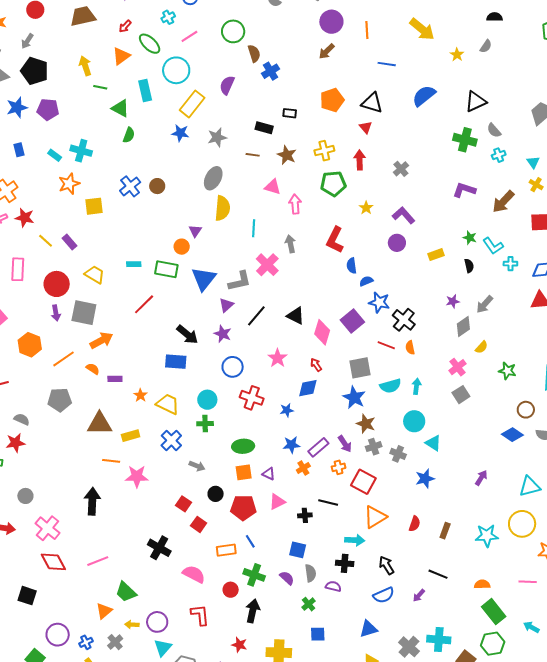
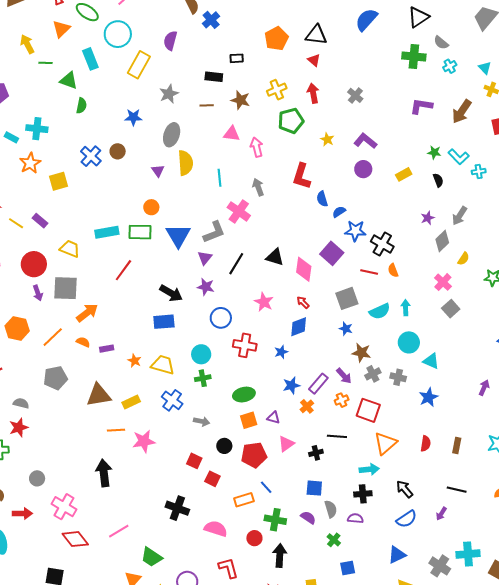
blue star: (180, 133) -> (133, 117), moved
purple triangle: (195, 231) -> (158, 171), moved
cyan rectangle: (134, 264) -> (107, 232), size x1.6
blue star: (354, 397) -> (346, 329), size x0.6

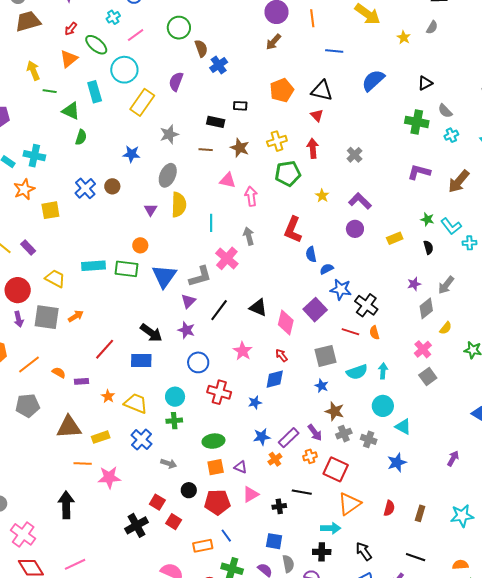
black triangle: (418, 17) -> (425, 83), size x0.7
red line: (123, 270) -> (105, 349), moved
orange arrow: (87, 313) -> (76, 316), moved, size x0.7
black cross: (177, 508) -> (136, 525), moved, turned 35

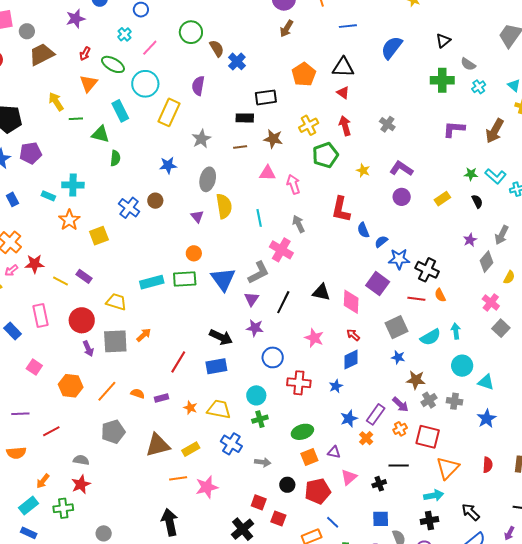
black rectangle: (240, 106) -> (266, 97), size x1.5

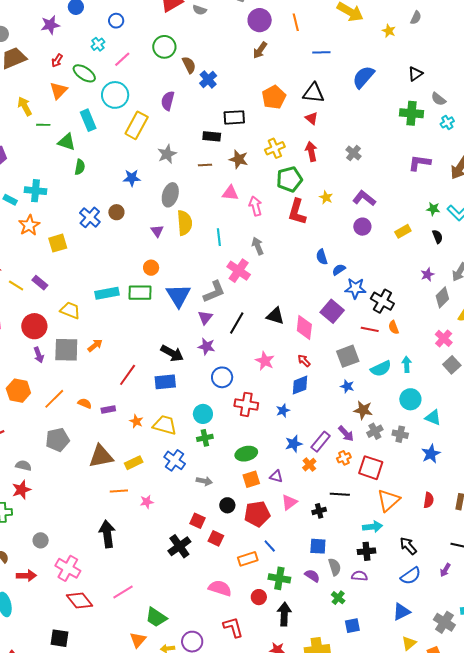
red L-shape: (341, 209) -> (297, 212), moved
pink star: (207, 487) -> (147, 502), size x0.6

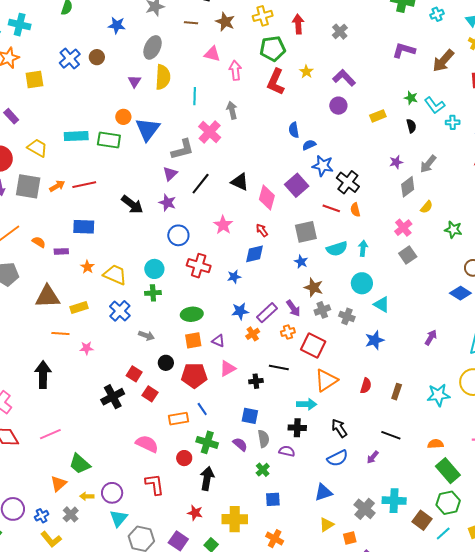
blue triangle: (178, 296) -> (148, 129), moved
red line: (128, 375) -> (84, 185), moved, turned 35
blue rectangle: (165, 382) -> (84, 227), moved

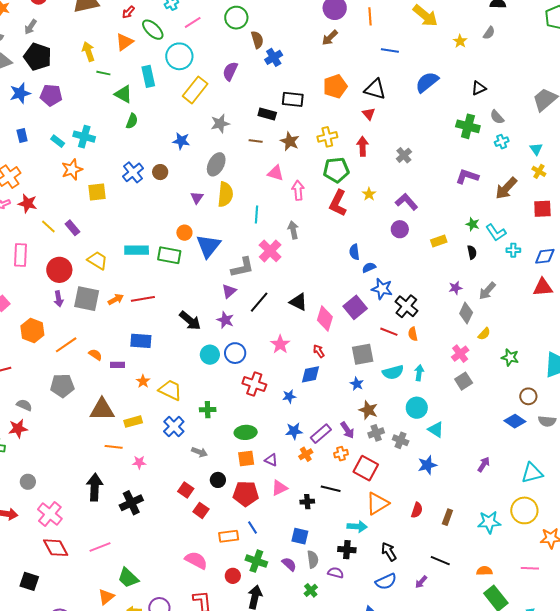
gray diamond: (408, 187) -> (466, 313), turned -30
cyan circle: (154, 269) -> (210, 355), moved
black cross: (113, 397) -> (131, 503), moved

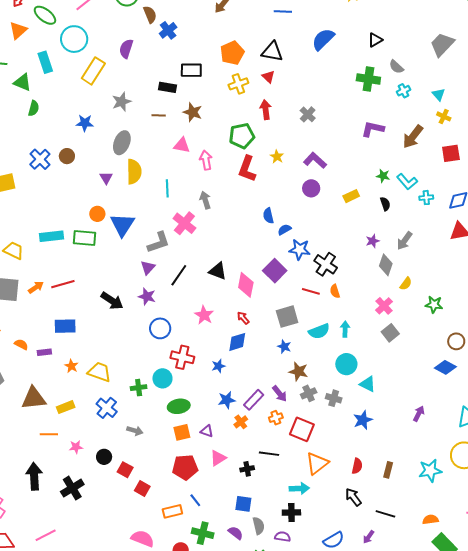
yellow cross: (327, 137) -> (238, 84), moved
cyan circle: (210, 355) -> (162, 378), moved
black circle: (218, 480) -> (104, 457), moved
black arrow: (389, 552) -> (353, 497), moved

